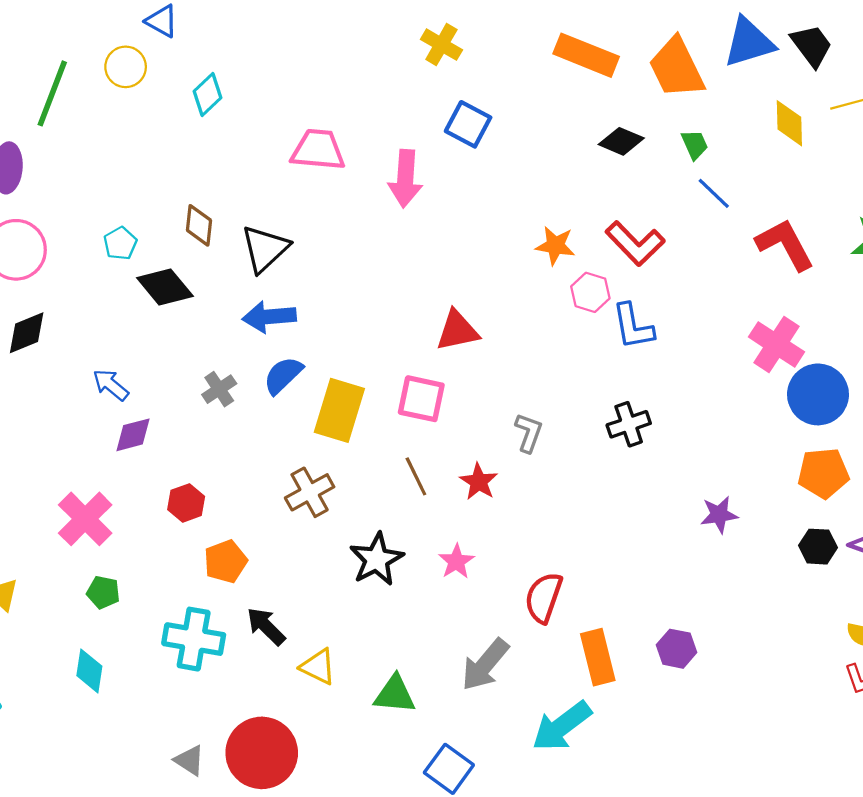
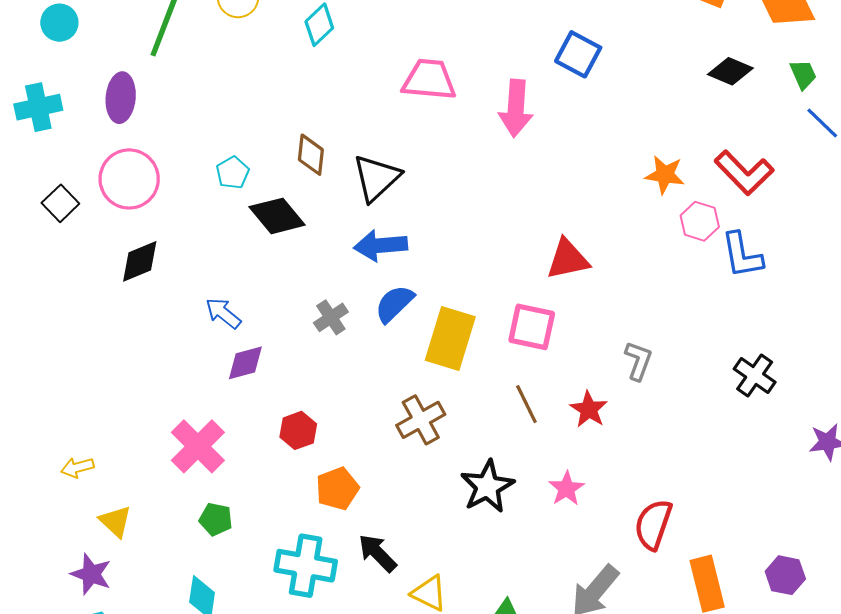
black cross: (629, 424) -> (755, 376), moved, turned -36

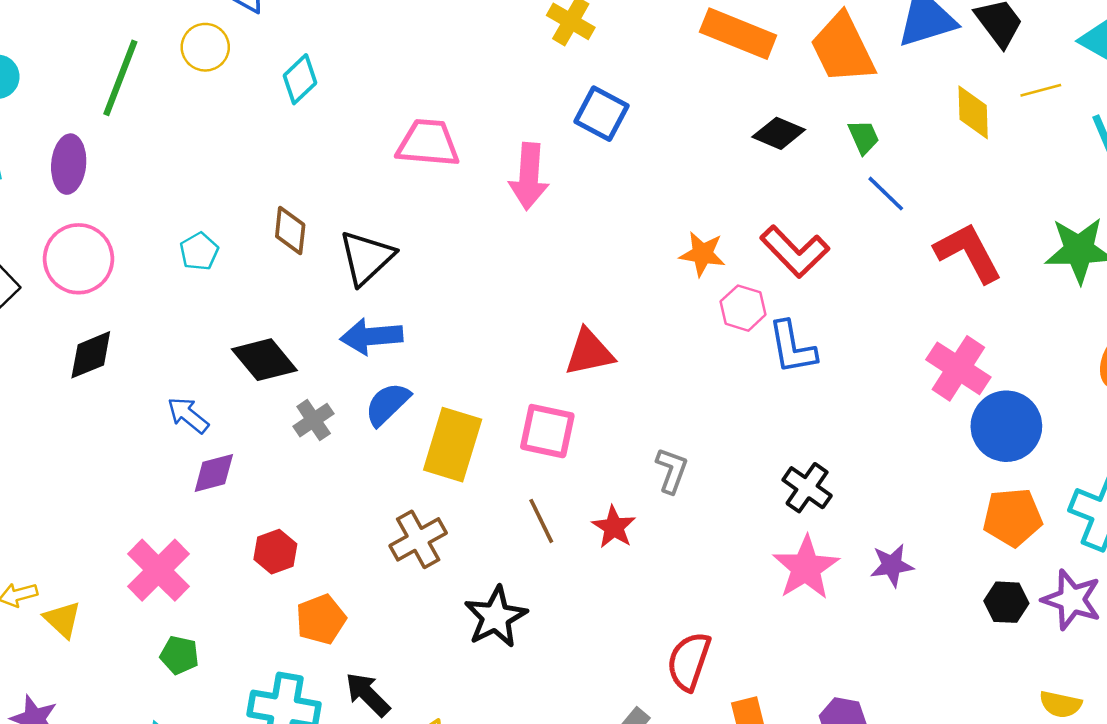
black diamond: (277, 216) -> (264, 360), moved
pink star: (567, 489) -> (806, 568), moved, size x1.6
yellow triangle: (115, 521) -> (63, 619), moved

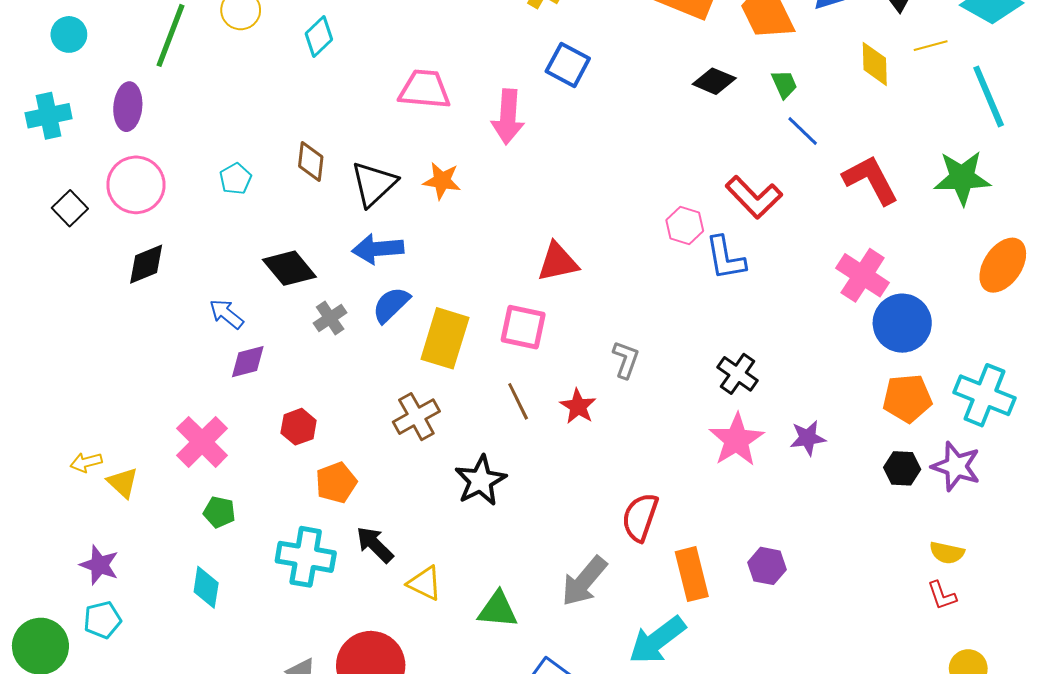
red L-shape: (795, 251) -> (754, 197), moved
orange star: (702, 254) -> (442, 181), moved

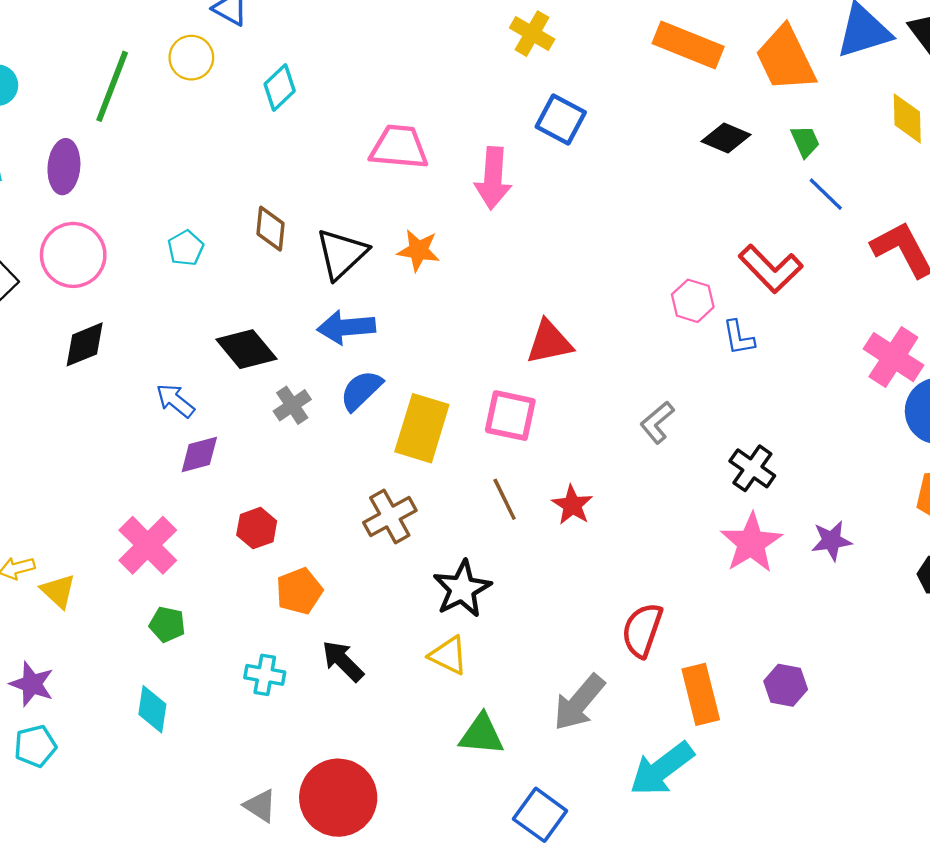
blue L-shape: (725, 258) -> (739, 338), size x0.7
gray L-shape: (626, 360) -> (657, 422), moved, turned -150
cyan cross: (306, 557) -> (265, 675), size x0.6
yellow triangle: (425, 583) -> (448, 655), moved

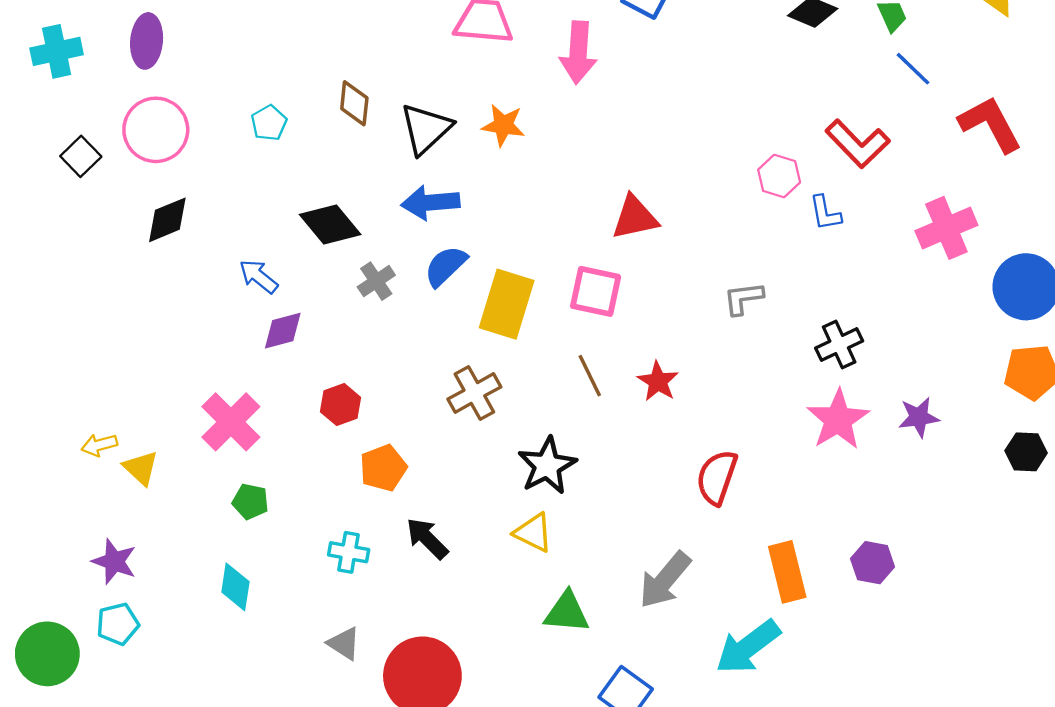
pink cross: (893, 357) -> (946, 228), moved, turned 34
gray L-shape: (657, 422) -> (743, 298), turned 33
black cross: (752, 468) -> (839, 345), turned 30
red semicircle: (642, 630) -> (717, 477), moved
gray triangle: (260, 806) -> (344, 643), moved

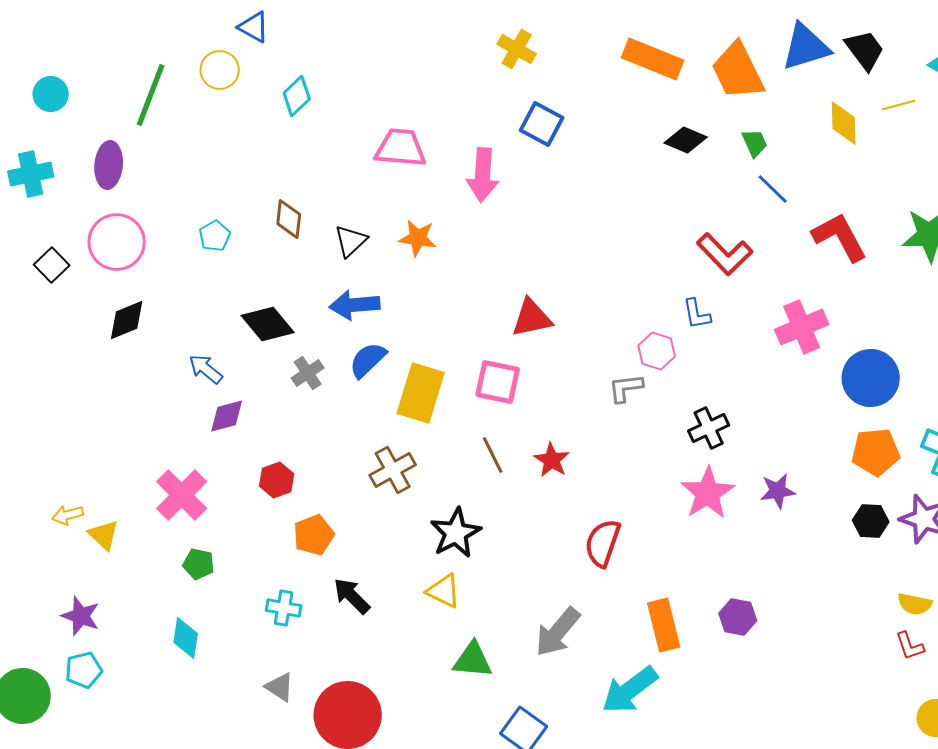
black triangle: (426, 129) -> (351, 241), size x0.7
pink hexagon: (779, 176) -> (657, 351), moved

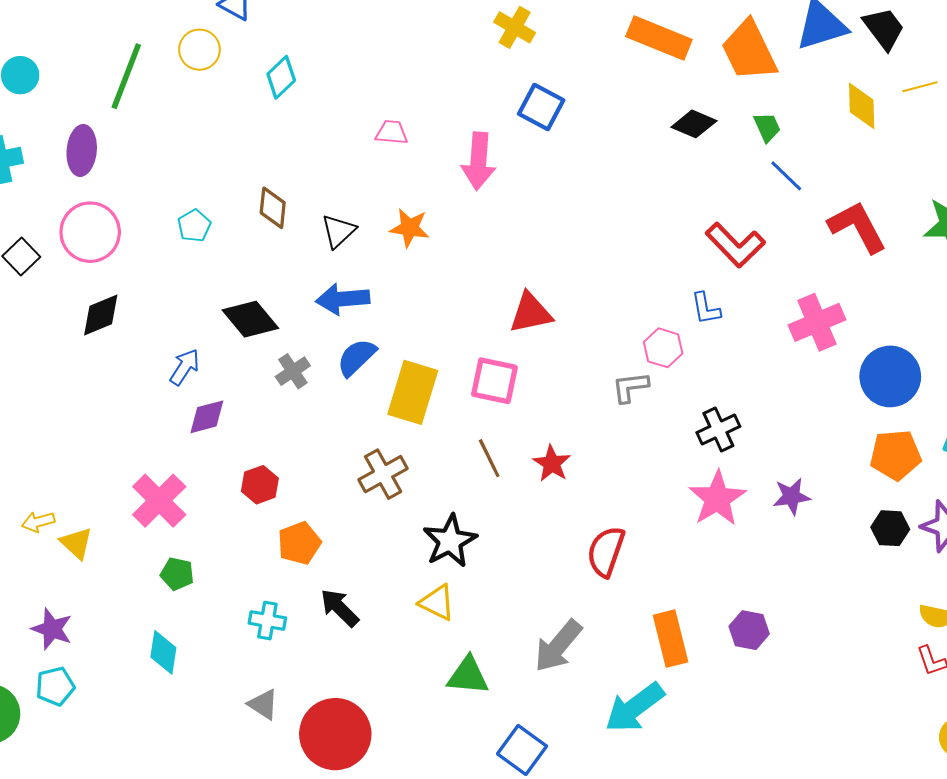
pink trapezoid: (401, 148) -> (392, 132), size x0.6
blue arrow: (206, 369) -> (185, 367), turned 84

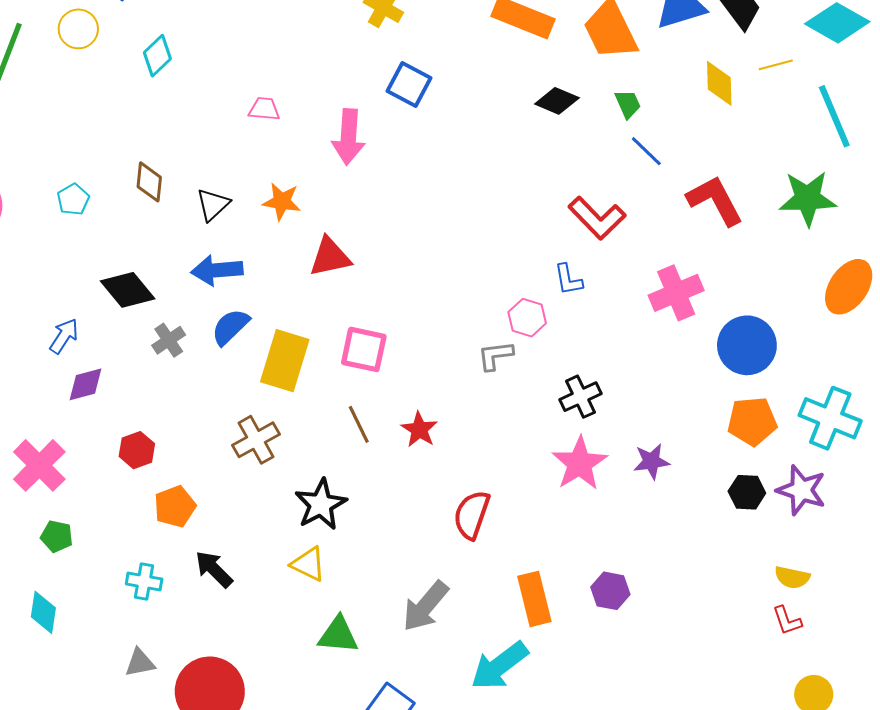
red triangle: (531, 313) -> (330, 257), moved
gray triangle: (263, 704) -> (140, 663), turned -44

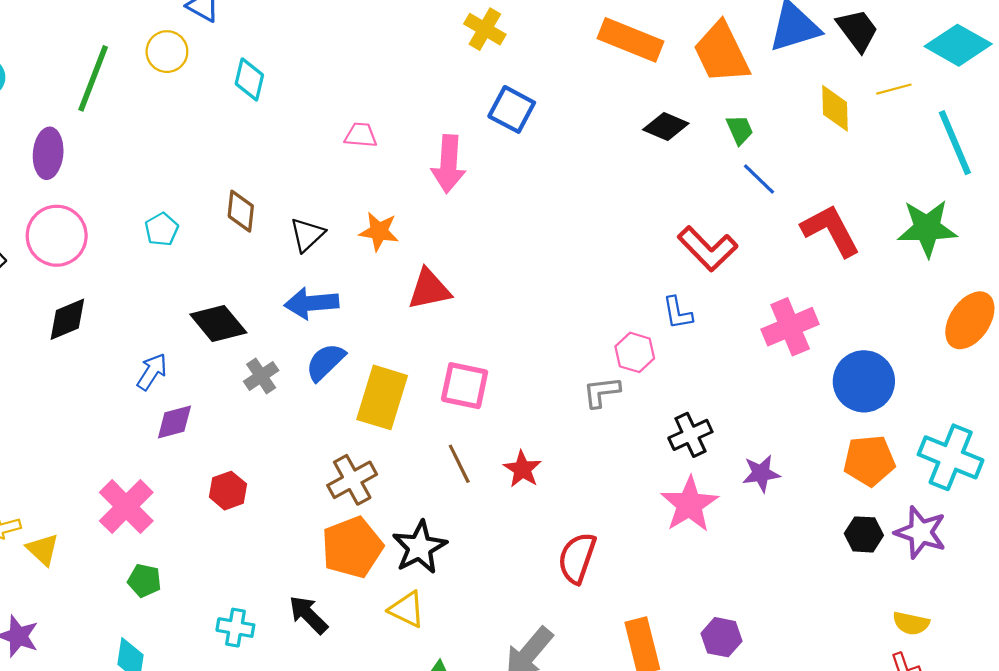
cyan diamond: (157, 56) -> (249, 79), turned -33
purple star: (651, 461) -> (761, 473), moved
orange pentagon: (175, 507) -> (352, 547), moved, size x1.4

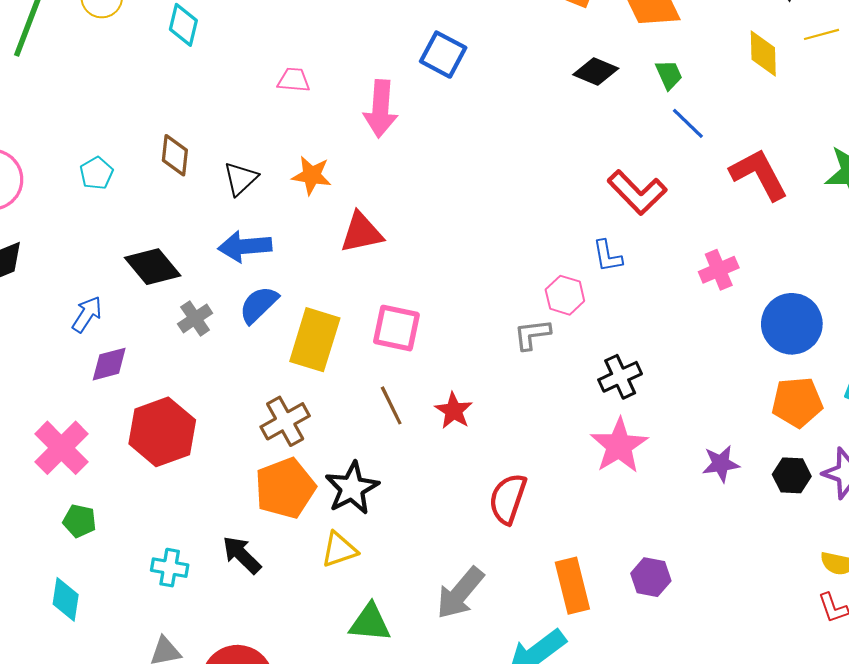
pink cross: (790, 327) -> (719, 270), size x0.7
purple star: (761, 473) -> (721, 464), moved
red hexagon: (228, 491) -> (162, 432), size x1.8
yellow triangle: (407, 609) -> (339, 550), turned -45

